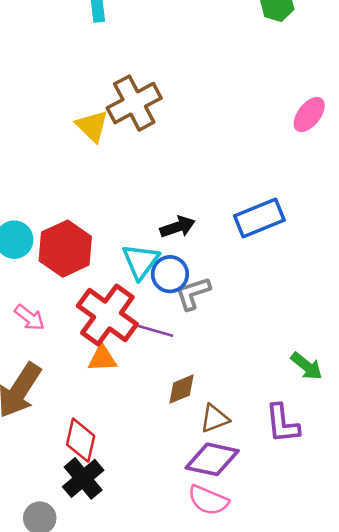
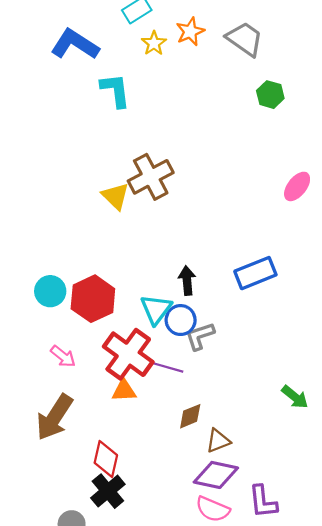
black arrow: (178, 227) -> (187, 281), turned -76
purple L-shape: (282, 424) -> (263, 502), moved

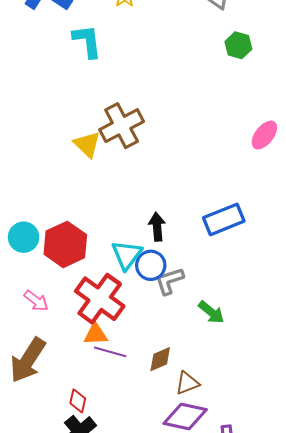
purple line: (167, 367) -> (110, 352), moved
green arrow: (295, 397) -> (211, 312), moved
red diamond: (106, 459) -> (78, 401), size x0.7

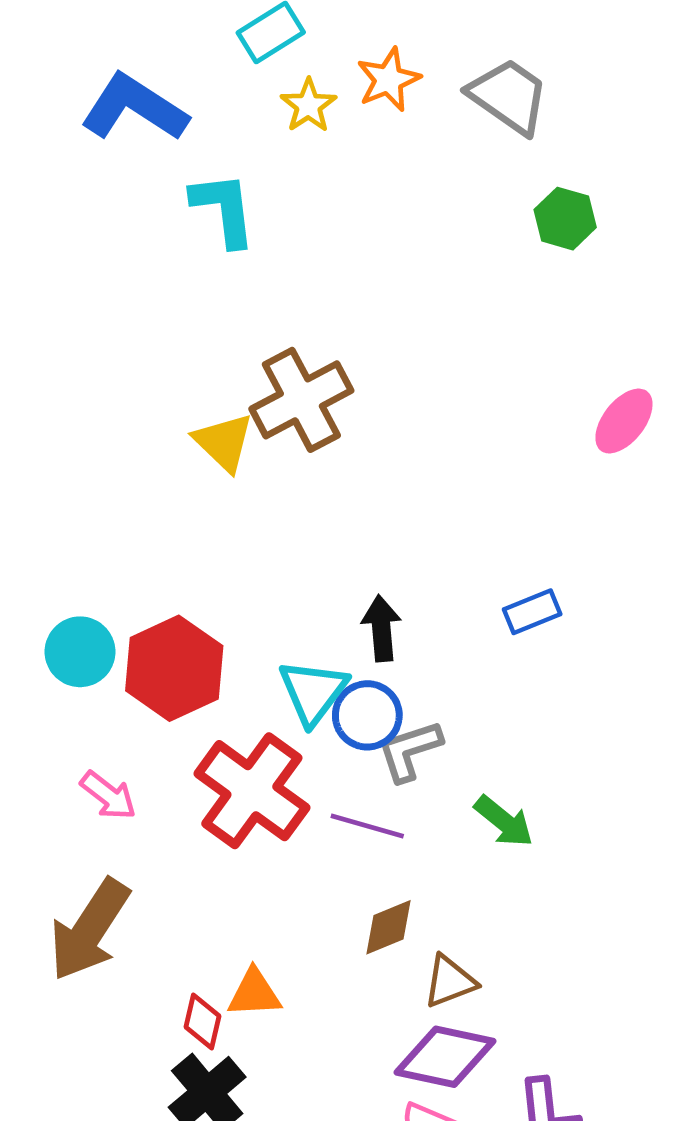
blue rectangle: (224, 219) -> (532, 612), size x0.6
orange triangle: (96, 334) -> (254, 993), moved
purple line: (110, 352) -> (367, 826), moved

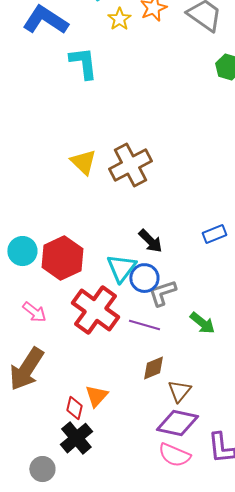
brown cross: (301, 400) -> (130, 165), moved
black arrow: (381, 628) -> (150, 241), turned 140
brown triangle: (450, 981) -> (179, 391), turned -30
orange triangle: (254, 993) -> (96, 396), turned -45

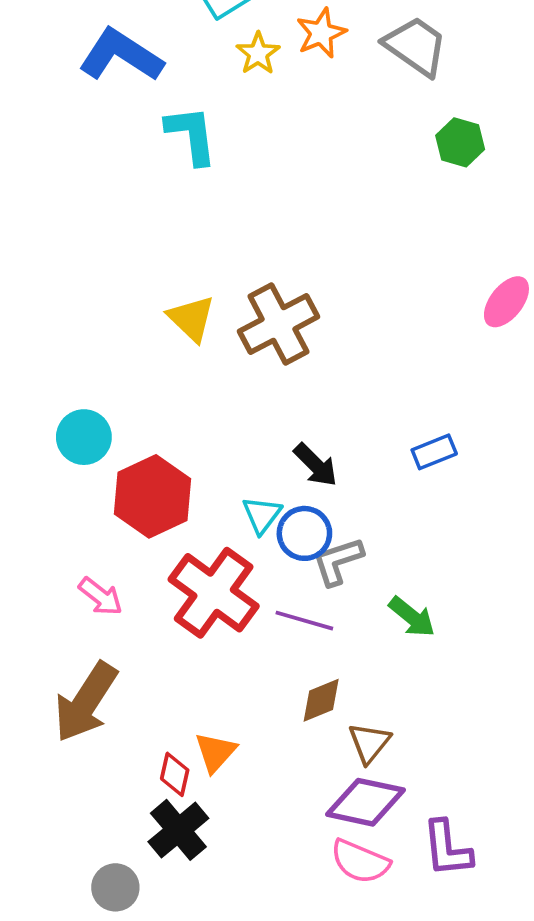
cyan circle: (22, 251) -> (84, 437), moved
cyan triangle: (121, 268) -> (262, 515), size x0.7

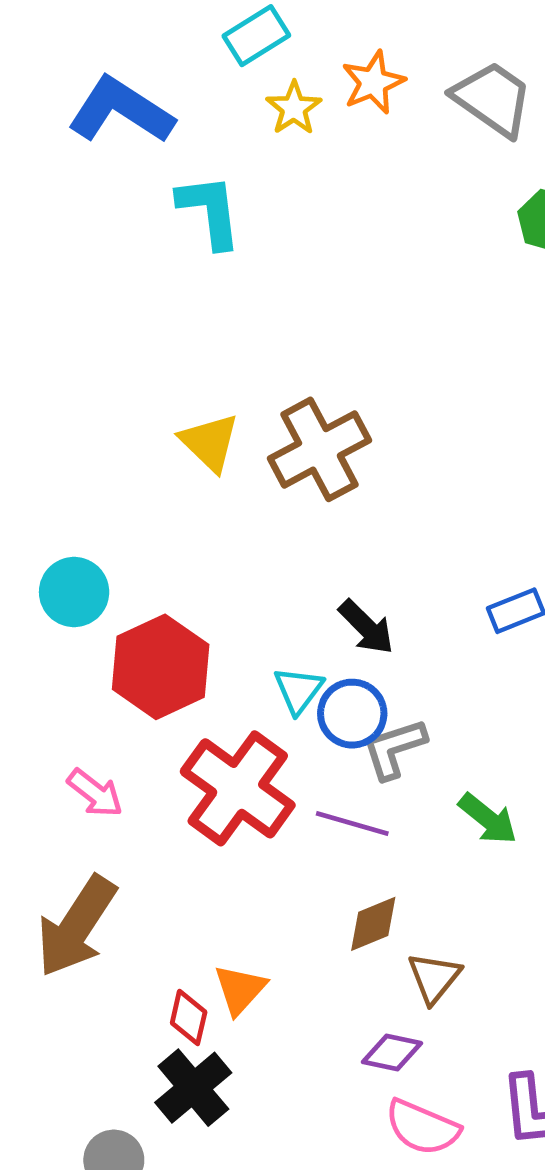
purple diamond: (366, 802) -> (392, 1053), moved, size x0.6

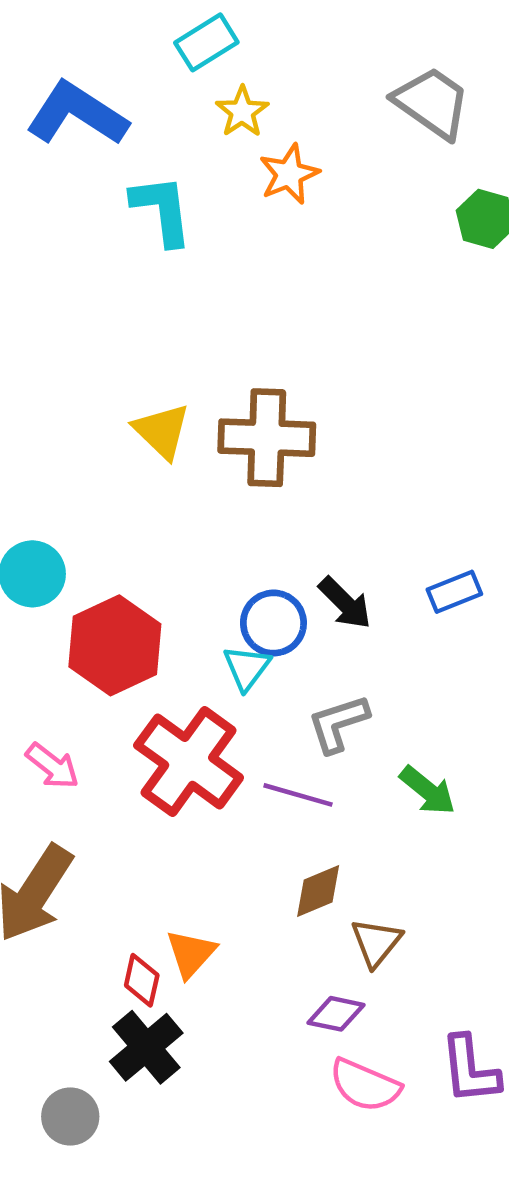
orange star: (373, 82) -> (289, 174), moved
brown cross: (320, 449) -> (267, 438), turned 30
black arrow: (366, 627) -> (345, 603), moved
blue circle: (352, 714) -> (273, 623), moved

